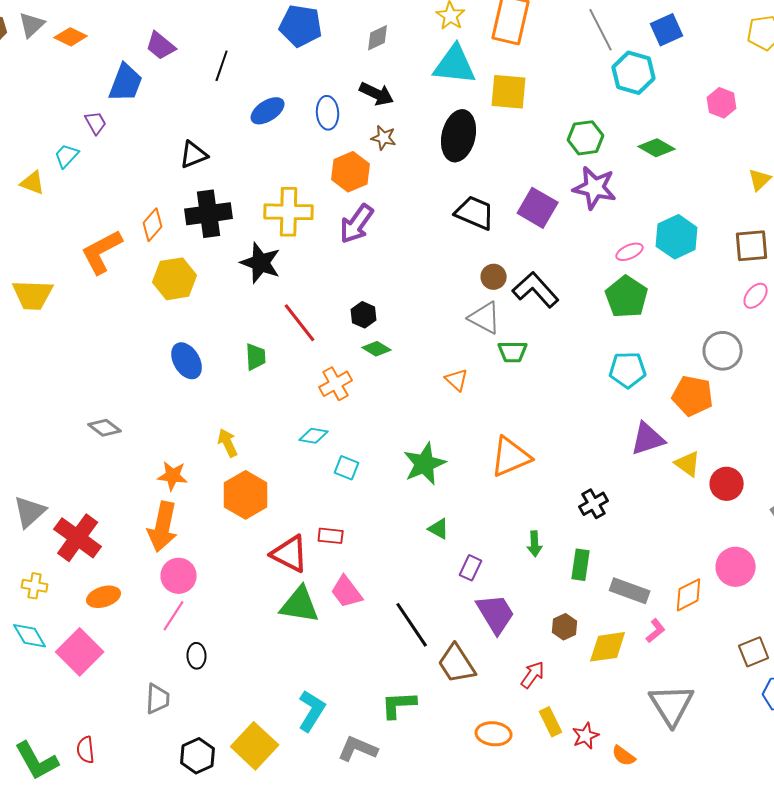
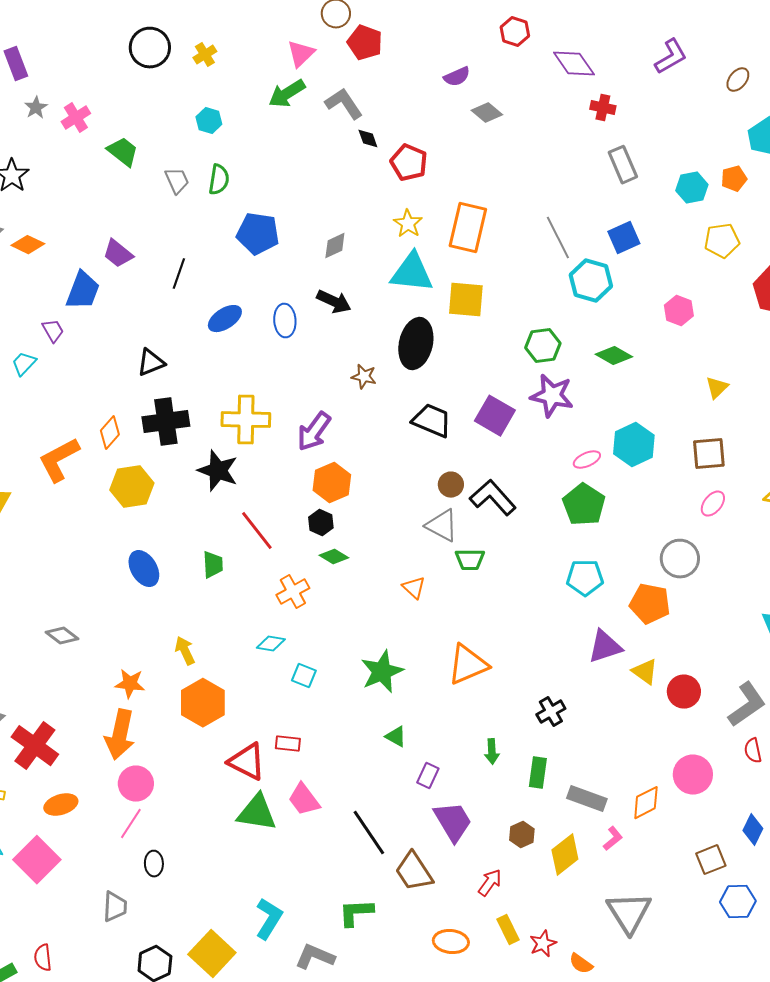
brown star: (384, 138) -> (364, 377), moved
orange hexagon: (351, 172) -> (332, 483), moved
yellow diamond: (608, 647) -> (565, 855), turned -30

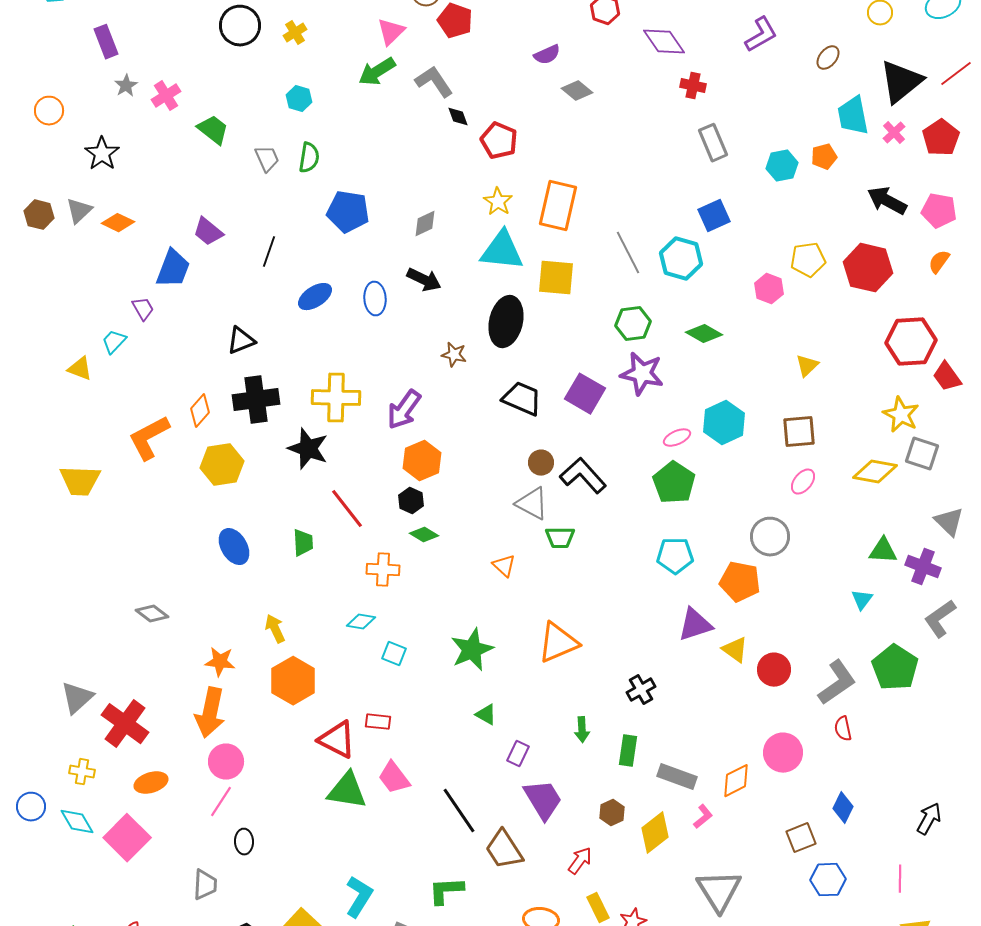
gray line: (558, 238) -> (628, 253), moved
yellow pentagon: (722, 241) -> (808, 260), moved
orange cross: (293, 592) -> (383, 570), turned 32

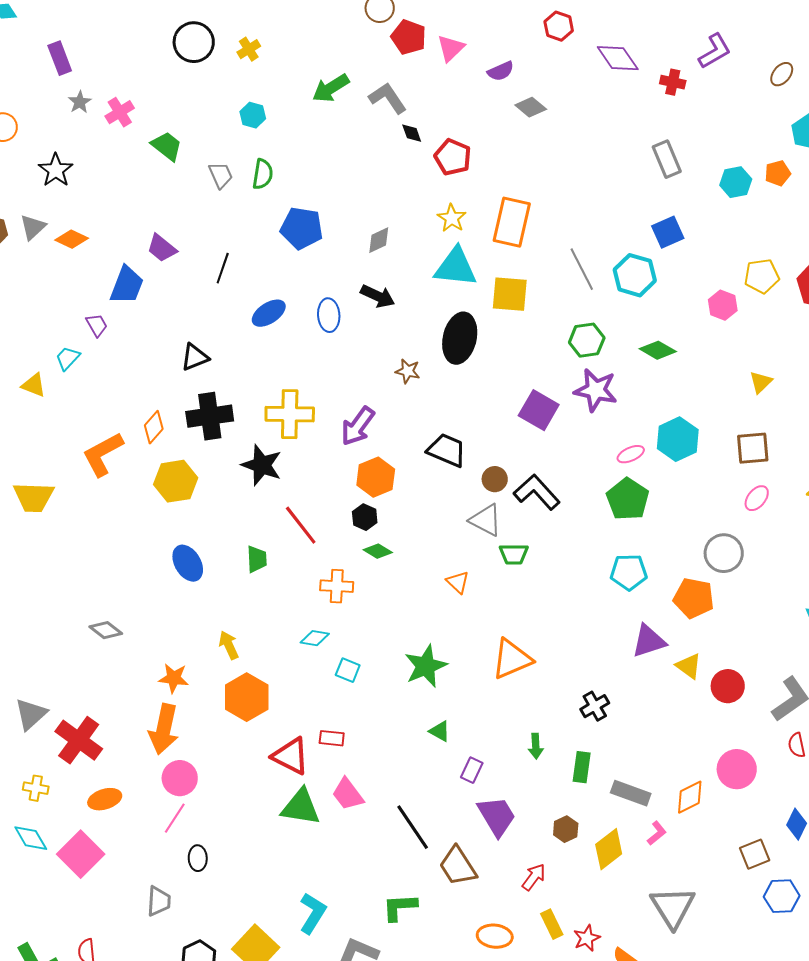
pink triangle: (391, 32) -> (451, 48), moved
red cross: (693, 86) -> (673, 82), moved
black trapezoid: (522, 399) -> (447, 450), moved

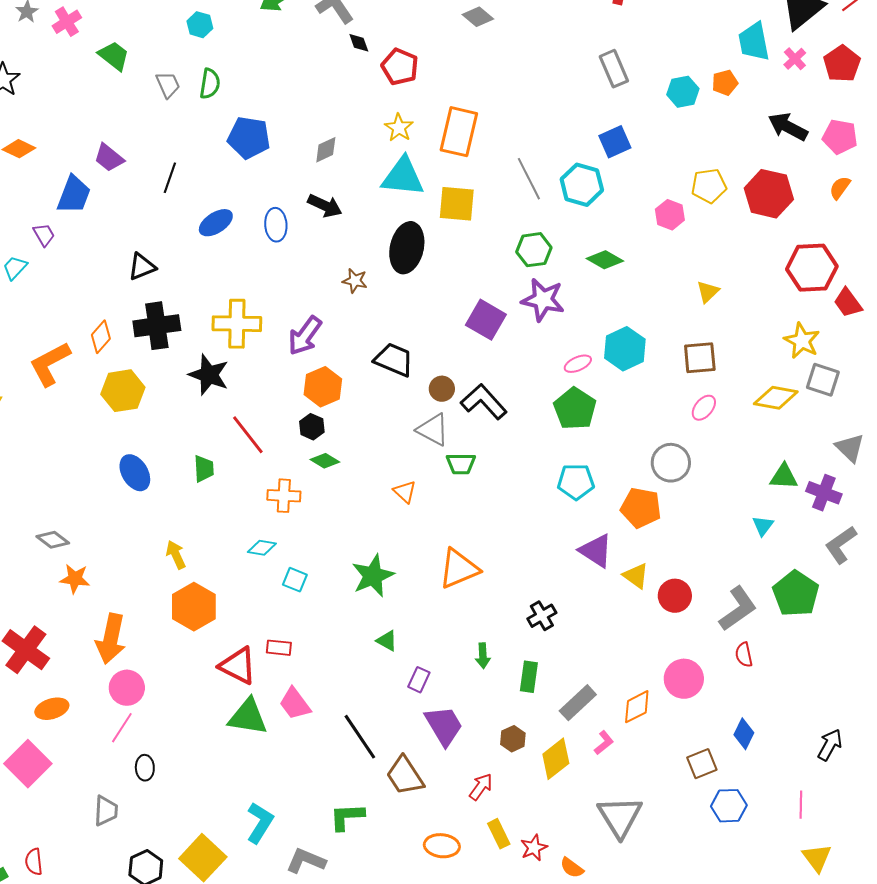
purple triangle: (649, 641) -> (596, 551), turned 51
orange star: (174, 678) -> (75, 579), moved
gray rectangle: (631, 793) -> (578, 703), turned -63

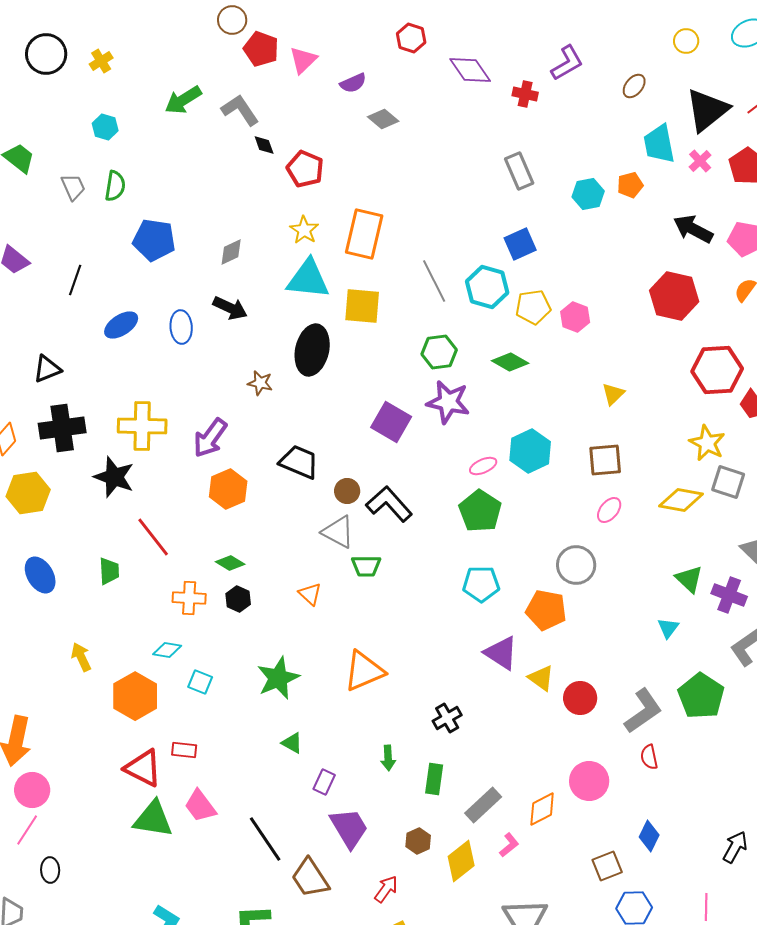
yellow pentagon: (709, 186) -> (533, 307), moved
black hexagon: (312, 427) -> (238, 599), moved
green triangle: (784, 477) -> (689, 579), turned 40
orange hexagon: (194, 607) -> (135, 696), moved

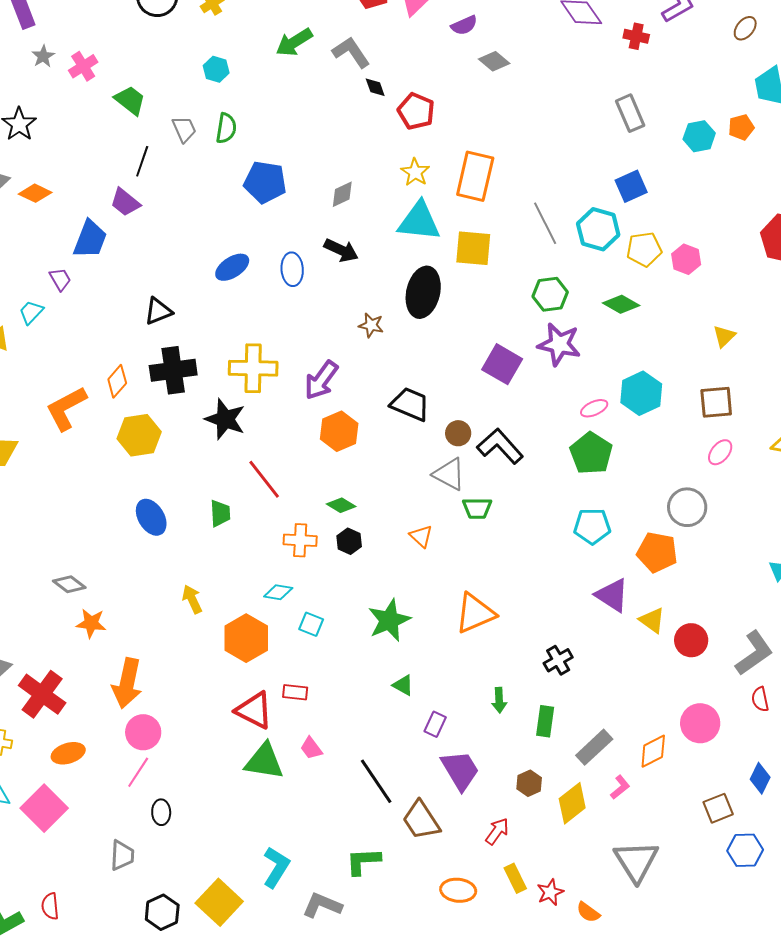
black line: (75, 280) -> (142, 161), moved
pink trapezoid: (200, 806) -> (311, 748), size x0.7

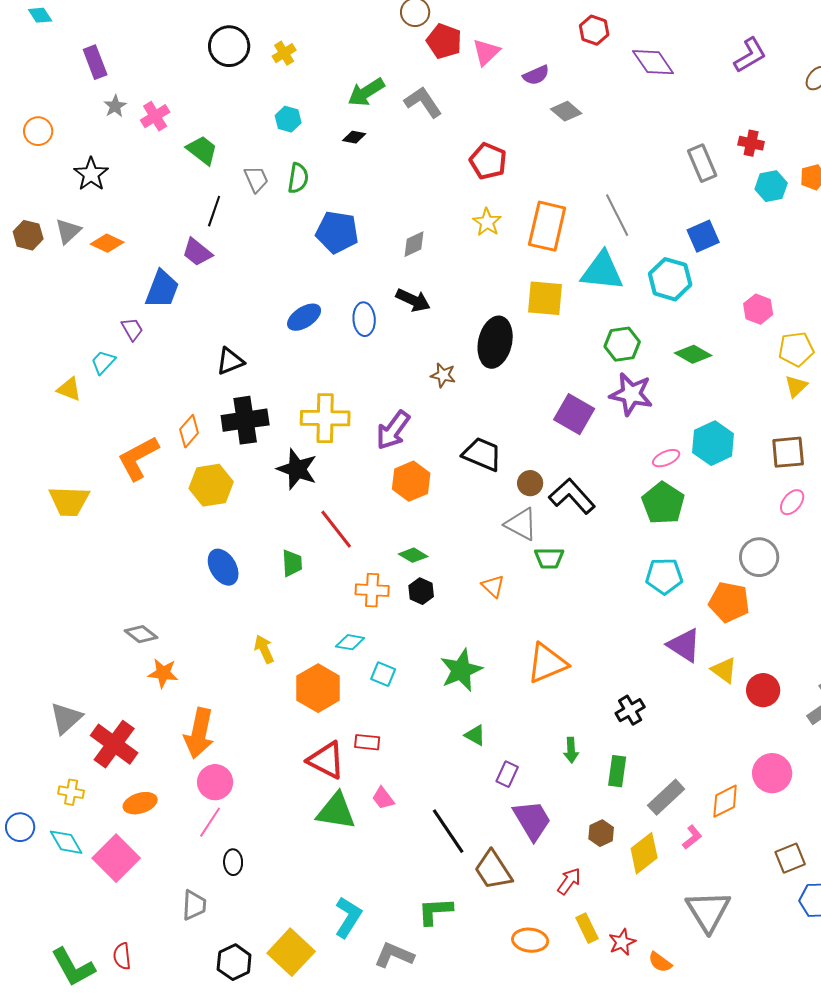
red cross: (636, 36) -> (751, 143), moved
black diamond: (375, 87) -> (354, 137), moved, turned -60
cyan triangle: (419, 221) -> (602, 271), moved
gray line: (545, 223) -> (617, 215), moved
yellow pentagon: (644, 249) -> (796, 349), moved

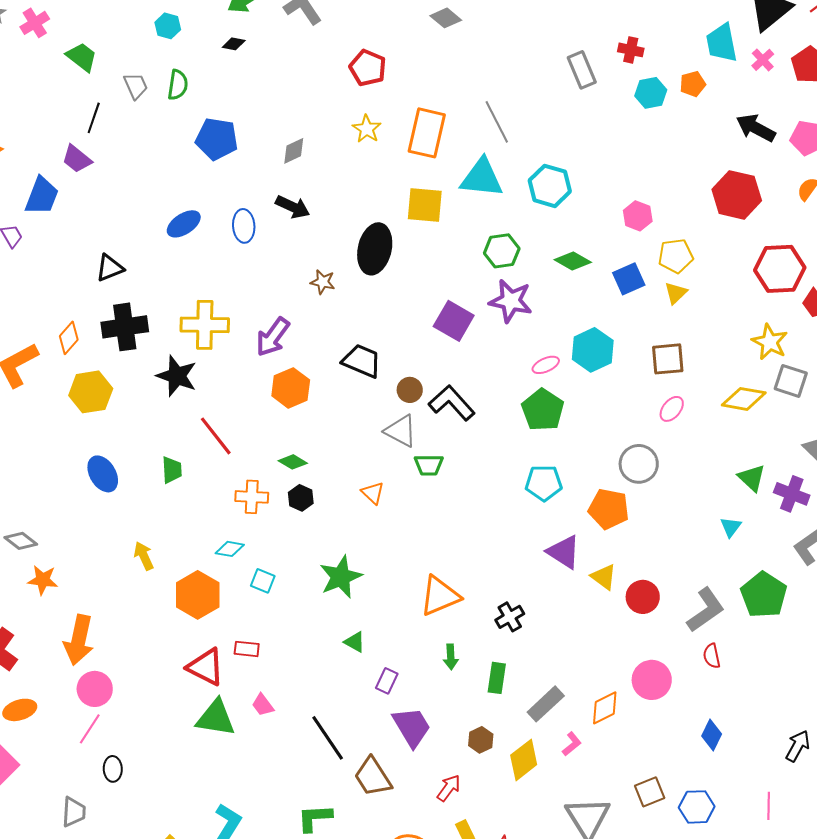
blue square: (703, 236) -> (629, 279), moved
orange triangle: (547, 663) -> (440, 596), moved
brown square: (790, 858) -> (650, 792), moved

